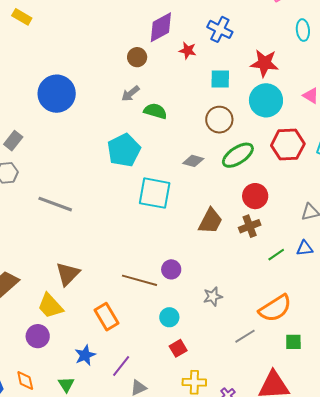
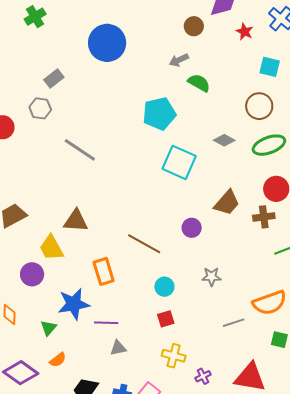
purple circle: (171, 269) -> (192, 228), moved
brown triangle: (68, 274) -> (76, 221), turned 36
blue star: (85, 355) -> (74, 304), size x1.5
purple line: (121, 366) -> (106, 323), turned 40

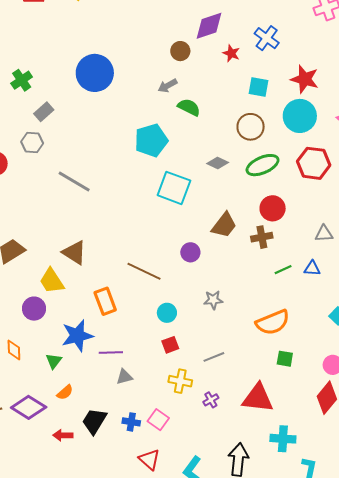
green cross: (35, 17) -> (22, 80), moved
brown triangle: (76, 221) -> (74, 253), turned 32
gray line: (234, 323) -> (214, 357), moved

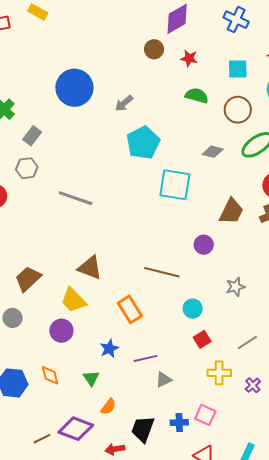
red star: (231, 53) -> (189, 58), moved
gray arrow: (167, 86) -> (124, 103), moved
green semicircle: (189, 107) -> (197, 96), moved
blue star: (77, 336) -> (109, 349), size x0.6

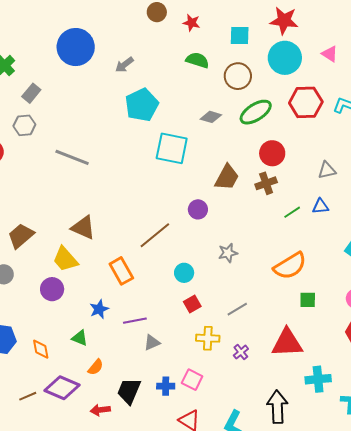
brown line: (162, 272) -> (155, 235), turned -56
orange diamond: (50, 375) -> (41, 349), moved
green triangle: (91, 378) -> (80, 338), turned -36

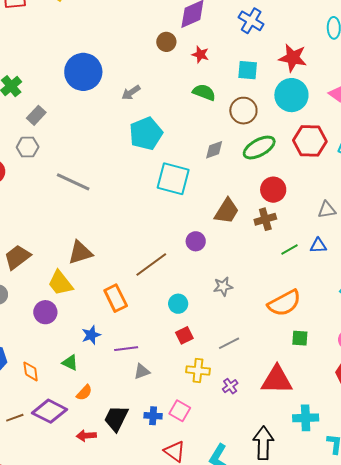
gray diamond: (211, 117) -> (214, 150), turned -40
brown triangle: (83, 228) -> (80, 253), turned -44

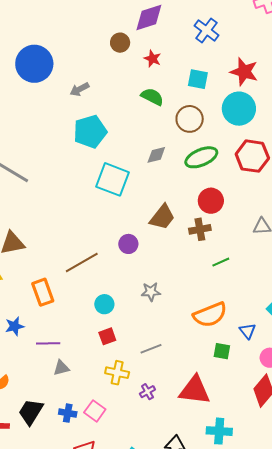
blue triangle: (318, 246) -> (248, 331), moved, turned 48

